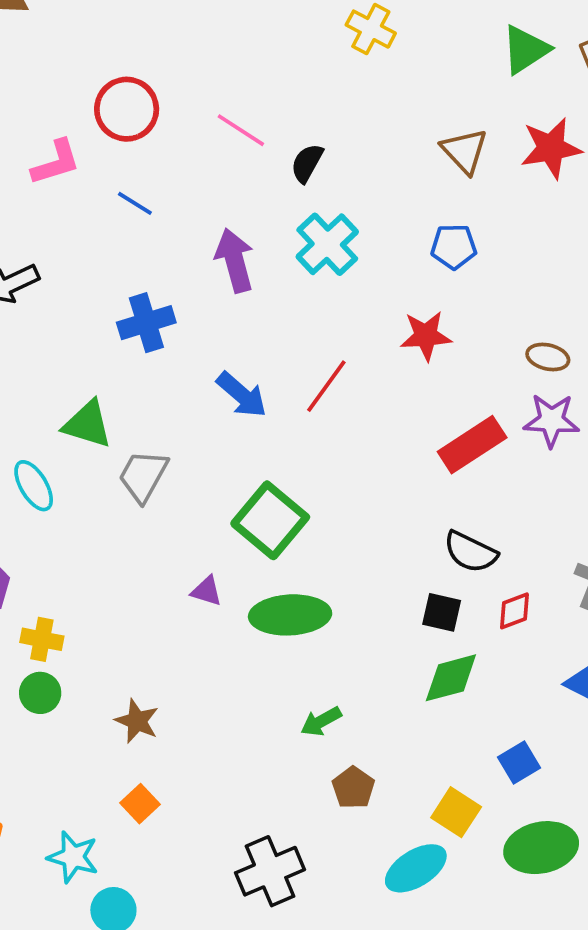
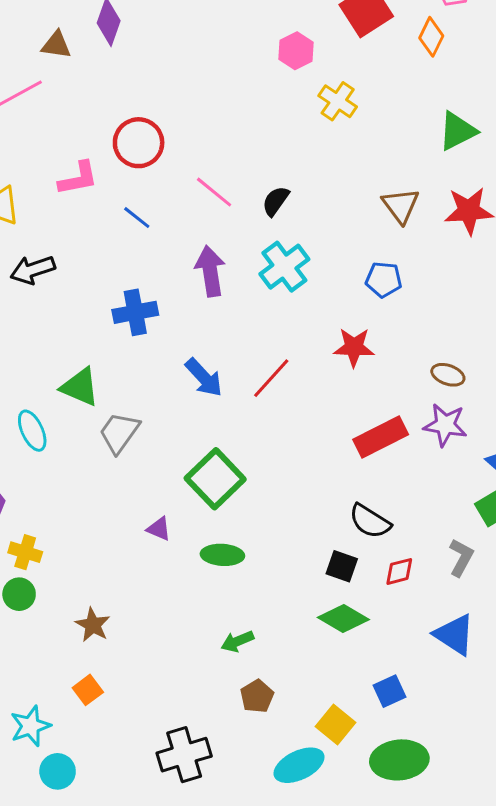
pink line: (241, 130) -> (214, 192), moved
green ellipse: (290, 615) -> (222, 555), size x0.7
green diamond: (451, 678) -> (343, 618), turned 39
cyan star: (73, 857) -> (30, 726), turned 30

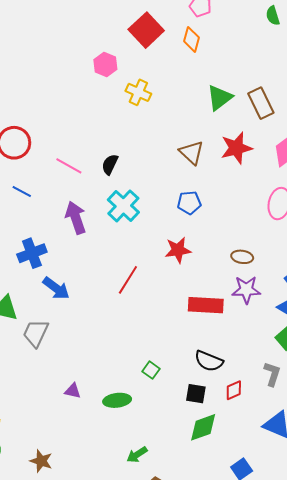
blue arrow: (204, 377) -> (56, 288), moved
red rectangle: (381, 437) -> (206, 305), turned 40
green square: (215, 479) -> (151, 370), moved, size x0.5
green diamond: (343, 618) -> (203, 427), turned -40

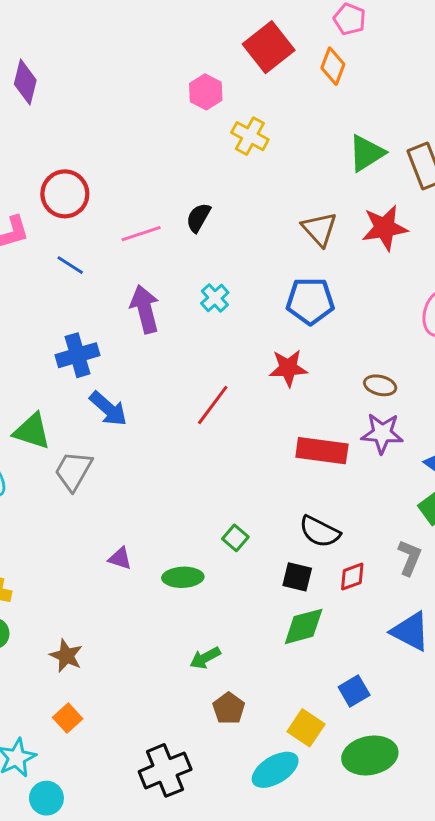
black semicircle: (110, 164) -> (198, 218), moved
pink line: (69, 166) -> (141, 234), turned -52
blue pentagon: (189, 203) -> (310, 301), size x1.4
cyan cross: (123, 206) -> (215, 298), size x0.6

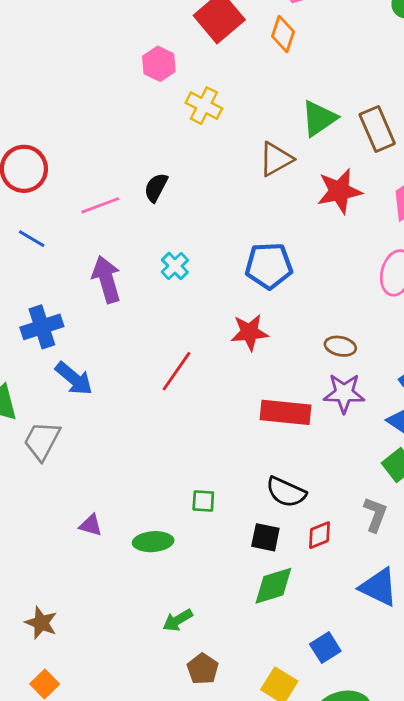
brown triangle: (319, 229) -> (276, 159), moved, turned 45
green square: (235, 538) -> (203, 501), turned -35

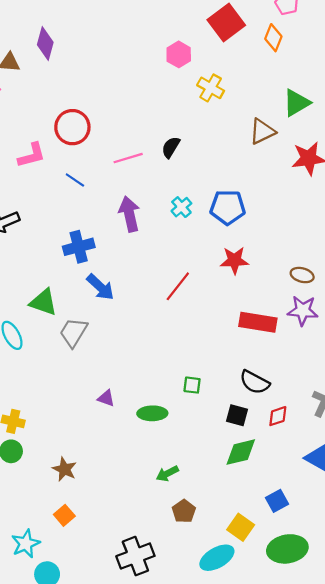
blue pentagon: (269, 266) -> (228, 207), moved

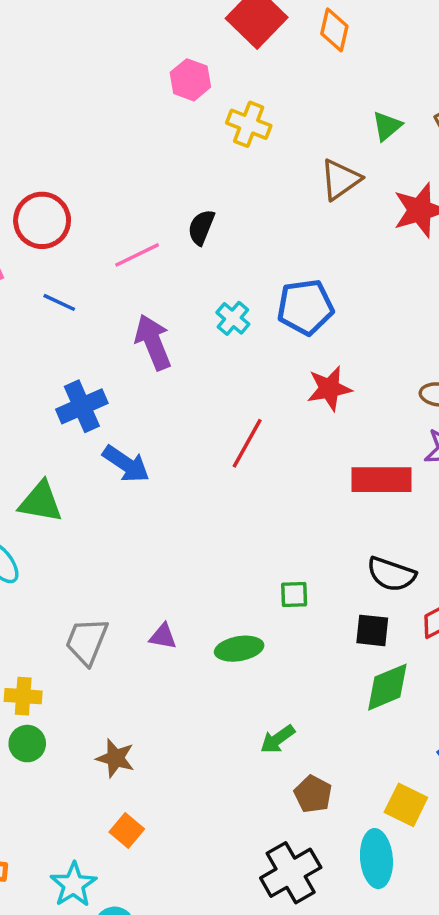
green triangle: (297, 103) -> (387, 126), size x0.7
gray trapezoid: (73, 332) -> (87, 641), moved
black cross: (135, 556) -> (291, 873), moved
cyan ellipse: (217, 558) -> (376, 859), turned -56

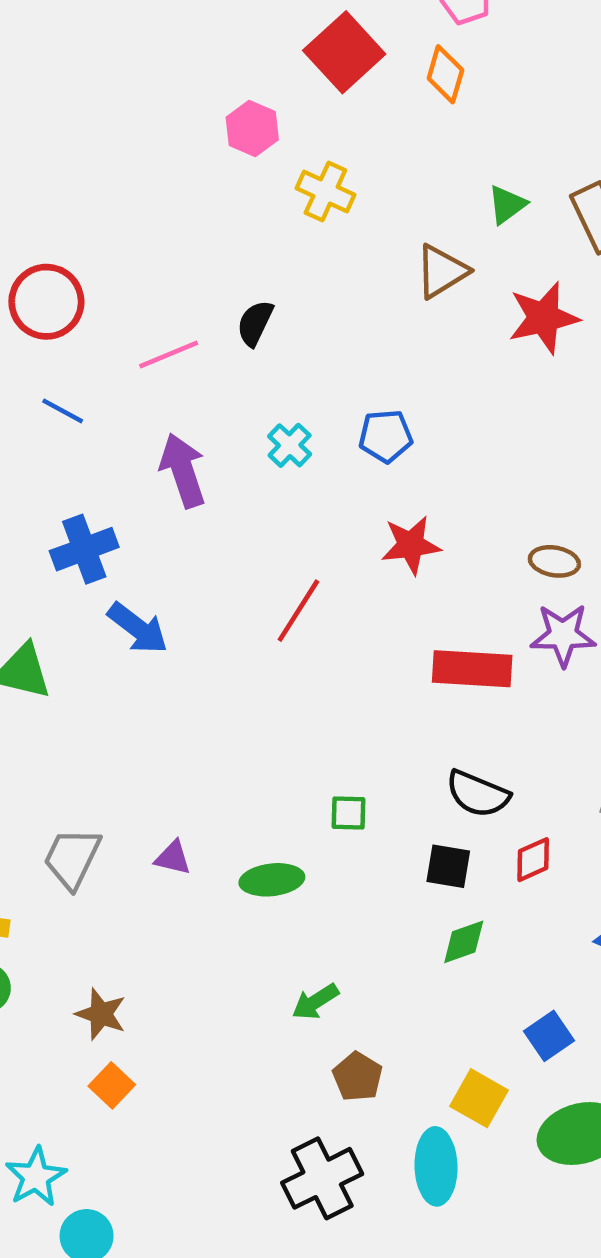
blue pentagon: (305, 307) -> (386, 436), size x0.7
green diamond: (387, 687) -> (464, 942), size x0.7
orange square: (127, 831) -> (112, 1085), moved

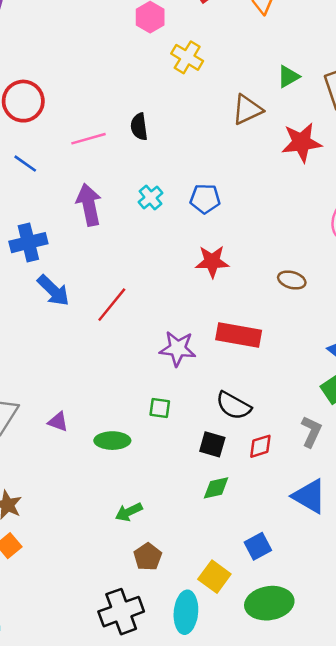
black semicircle: (255, 323) -> (139, 127), turned -40
red line: (298, 611) -> (112, 305), moved
purple star: (563, 635) -> (178, 349), moved

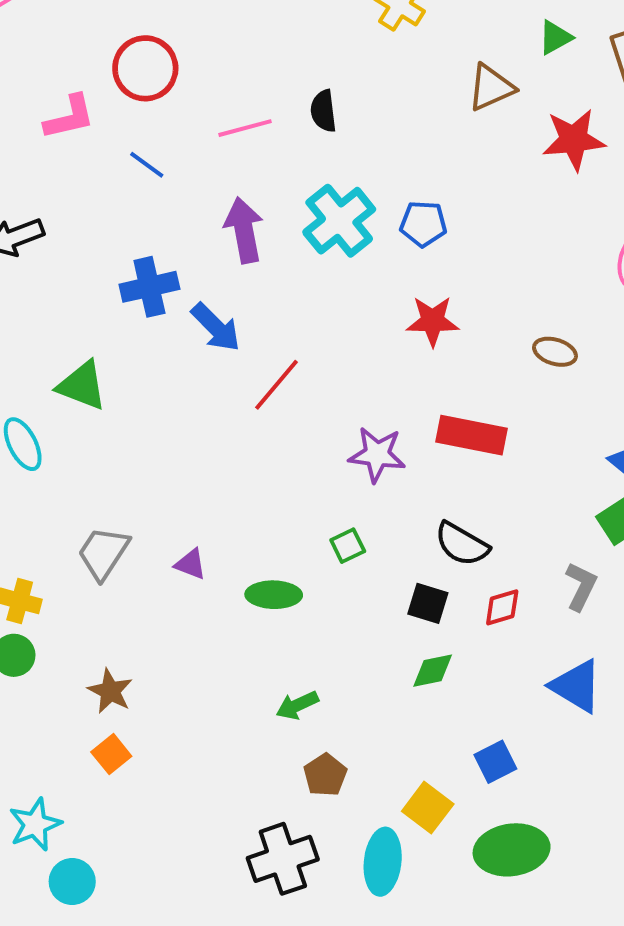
cyan cross: (151, 198) -> (339, 221), size x1.8
blue arrow: (53, 290) -> (216, 327), moved
green square: (160, 408) -> (348, 546), turned -35

